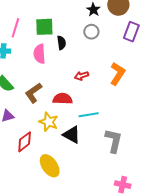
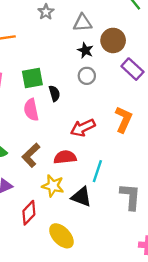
purple rectangle: (131, 32) -> (132, 69), turned -60
red arrow: (81, 76) -> (83, 128), size x1.5
cyan line: (89, 115) -> (97, 171), turned -54

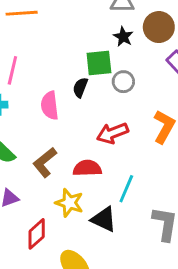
gray circle: (87, 76) -> (123, 82), moved
green square: (32, 78) -> (99, 63), moved
black semicircle: (54, 93) -> (80, 87), turned -147

